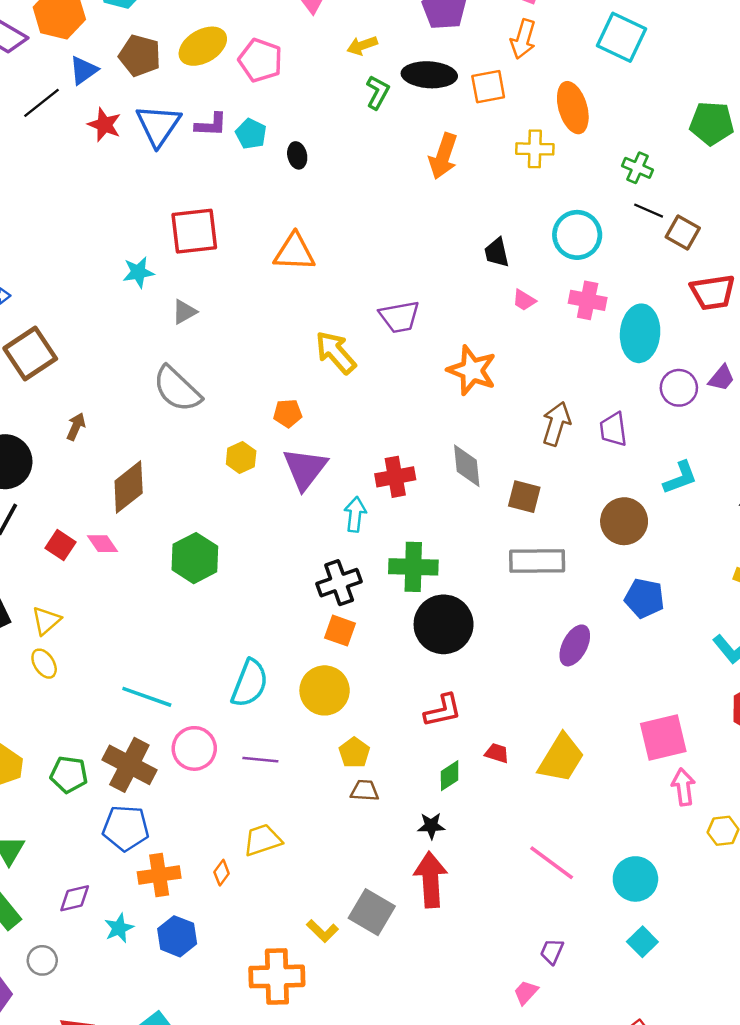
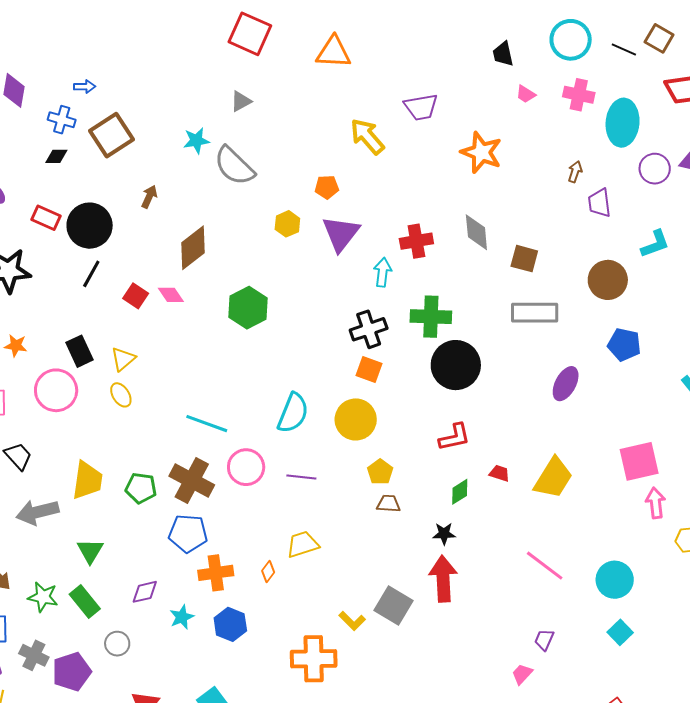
black line: (649, 211) -> (624, 49), moved
red square: (194, 231) -> (250, 34), turned 30
cyan star: (138, 272) -> (196, 141), moved
brown arrow: (556, 424) -> (575, 172), moved, size x0.6

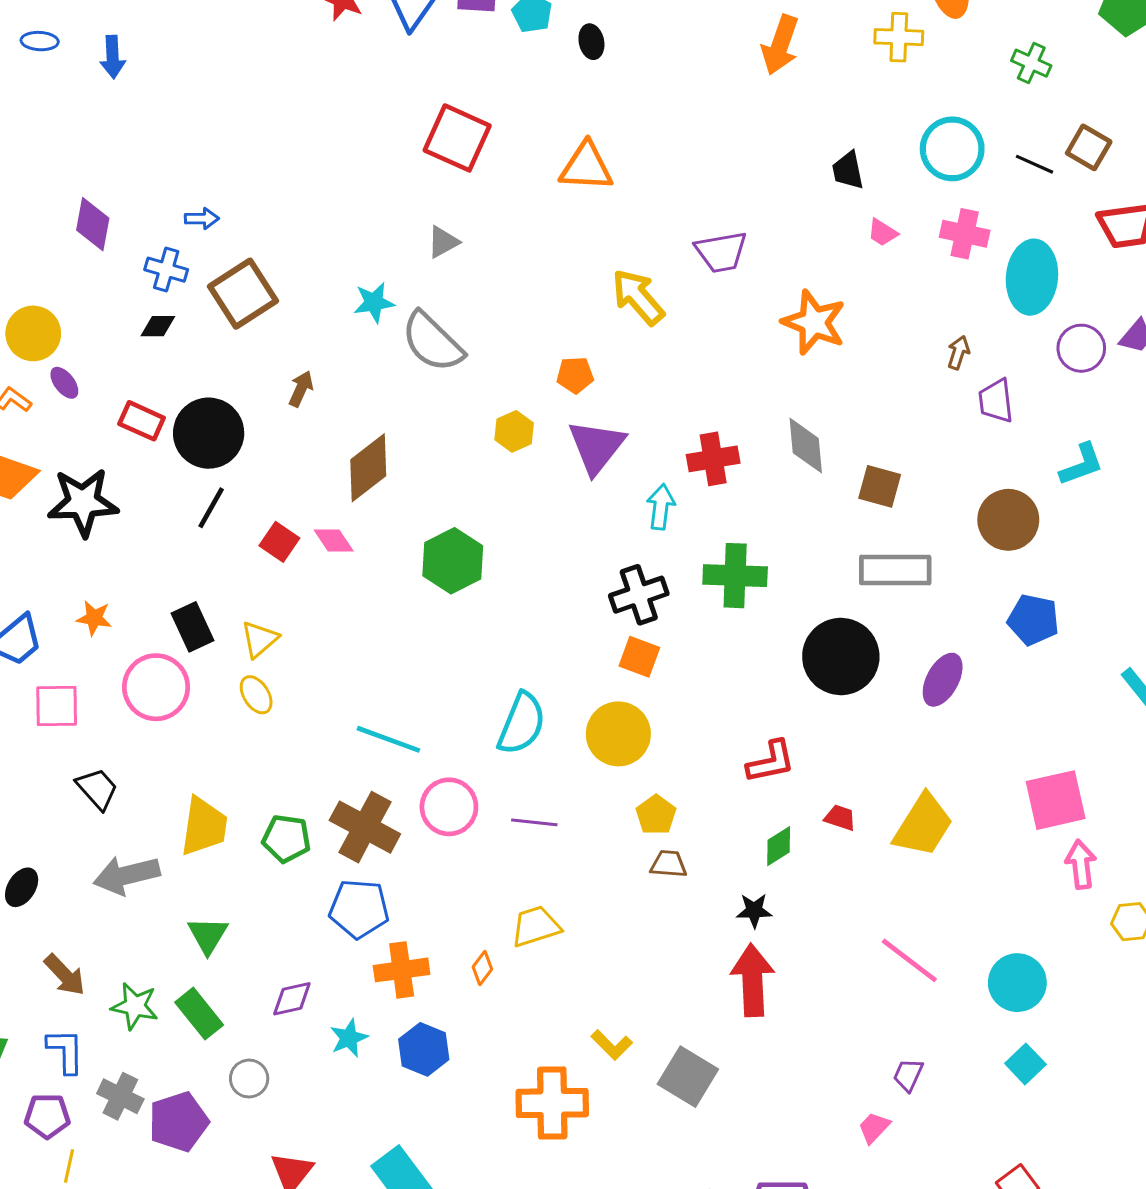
black circle: (456, 365) -> (841, 656), moved
gray square: (394, 606) -> (688, 1077), moved

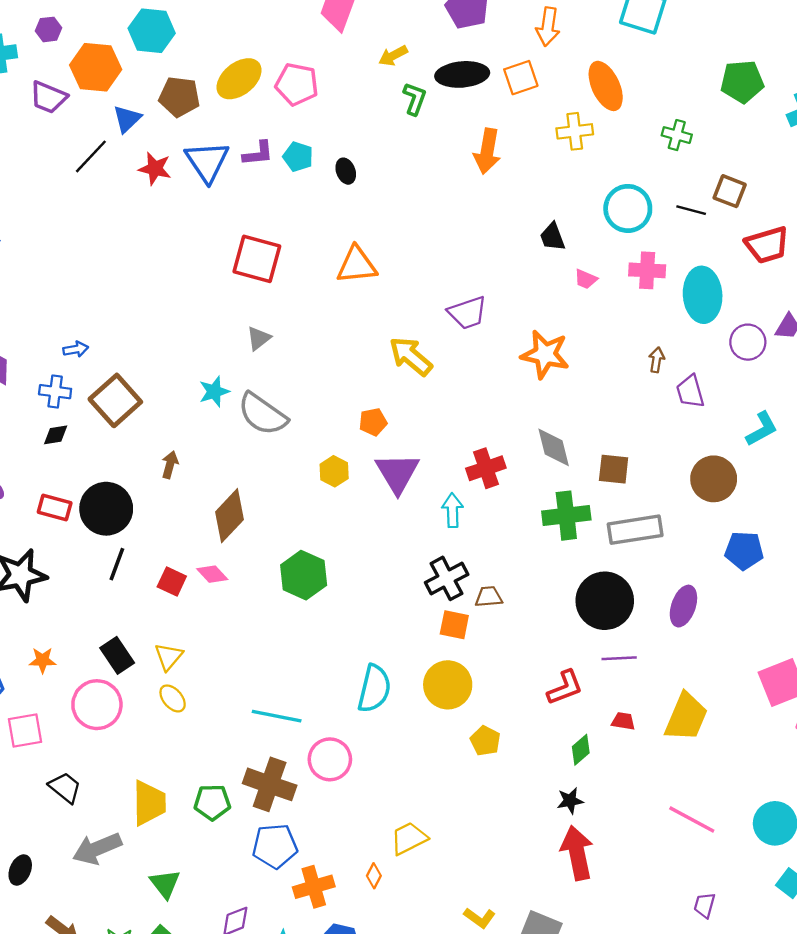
green cross: (735, 576) -> (566, 516), moved
purple line: (534, 822) -> (619, 658), moved
brown trapezoid: (669, 864) -> (489, 597), moved

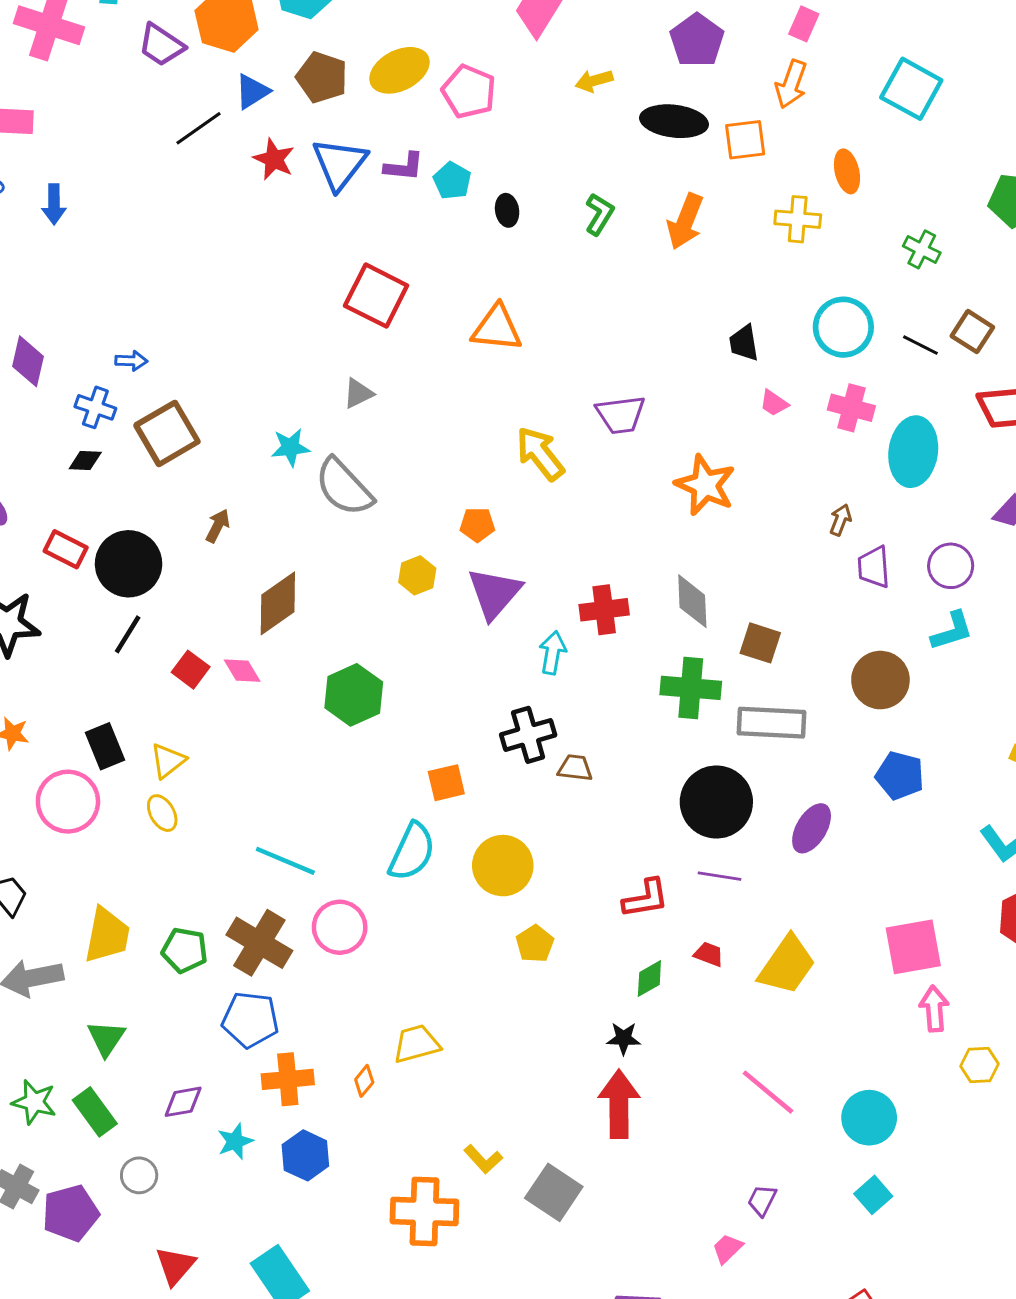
orange ellipse: (606, 86) -> (847, 171), size x0.7
green L-shape: (415, 99) -> (599, 214), moved
purple circle: (748, 342) -> (951, 566), moved
orange square: (454, 625) -> (446, 783), moved, turned -36

